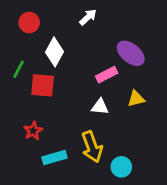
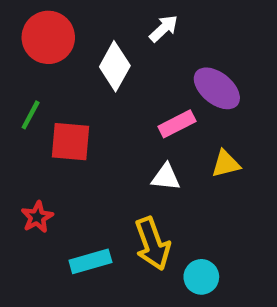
white arrow: (88, 17) -> (164, 28), moved
red circle: (29, 23) -> (48, 37), size x1.5
white diamond: (55, 52) -> (115, 66), moved
red star: (33, 131) -> (37, 217), moved

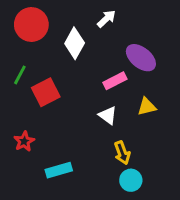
red square: (70, 142) -> (46, 92), turned -32
white triangle: (166, 177) -> (108, 115), turned 30
yellow arrow: (153, 244) -> (122, 153), moved, size x0.7

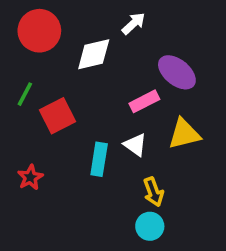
white diamond: (75, 43) -> (94, 54), turned 48
yellow triangle: (147, 107) -> (184, 134), size x1.4
cyan rectangle: (59, 170) -> (99, 159), moved, turned -65
cyan circle: (131, 180) -> (150, 226), moved

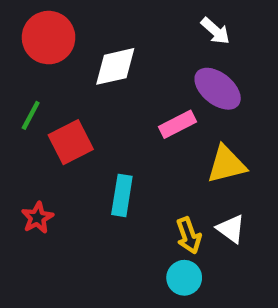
white arrow: (133, 23) -> (215, 31), moved, turned 85
white triangle: (135, 145) -> (231, 229), moved

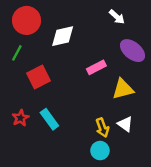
purple ellipse: (218, 89) -> (133, 51), moved
green line: (31, 115) -> (17, 53), moved
cyan rectangle: (122, 195) -> (49, 119), moved, turned -45

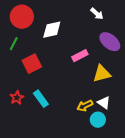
yellow arrow: (102, 128) -> (85, 106), turned 84
cyan circle: (100, 151) -> (98, 120), moved

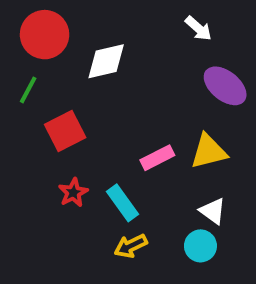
pink rectangle: (80, 56) -> (157, 158), moved
red star: (17, 98) -> (73, 193), moved
cyan rectangle: (41, 99) -> (123, 203), moved
yellow arrow: (85, 106) -> (131, 246), moved

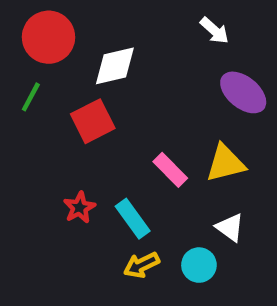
red square: (65, 131) -> (93, 121), moved
pink rectangle: (157, 158) -> (170, 170), turned 72
cyan circle: (200, 246) -> (199, 265), moved

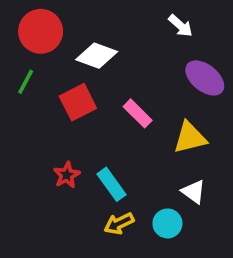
white diamond: (115, 66) -> (97, 56), turned 33
pink rectangle: (170, 170) -> (138, 113), moved

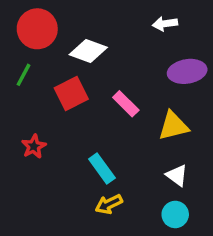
white arrow: (181, 26) -> (165, 24), turned 130
purple ellipse: (205, 78) -> (187, 71), turned -48
red star: (67, 175) -> (34, 146), moved
cyan circle: (167, 223) -> (175, 214), moved

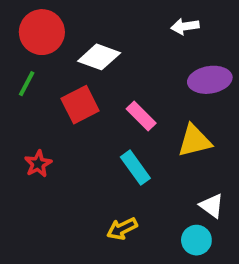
cyan rectangle: (102, 168) -> (135, 168), moved
white triangle: (177, 175) -> (212, 206), moved

